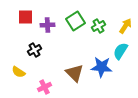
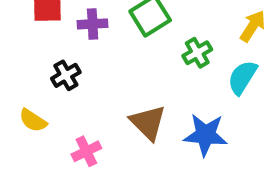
green cross: (98, 26) -> (197, 53), moved
blue star: (102, 67) -> (205, 135), moved

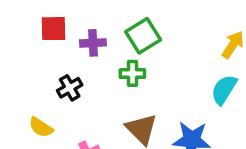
green cross: (197, 53) -> (132, 73), moved, turned 30

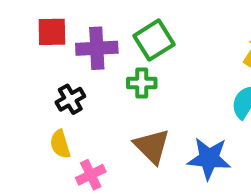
purple cross: (93, 43) -> (97, 48), size x1.4
yellow semicircle: (41, 127) -> (60, 144), moved, turned 40

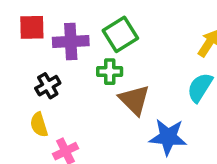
brown triangle: (152, 146) -> (134, 100), moved

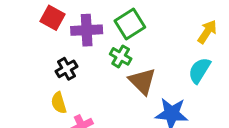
red square: (32, 27) -> (53, 18), turned 30
green cross: (110, 72) -> (121, 56), turned 30

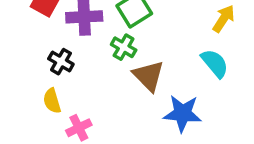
black cross: (66, 69) -> (61, 62), turned -30
cyan semicircle: (199, 70) -> (215, 63), turned 108

